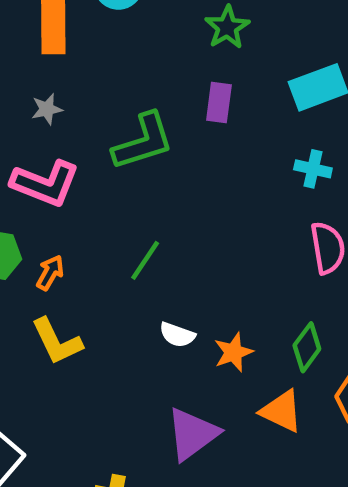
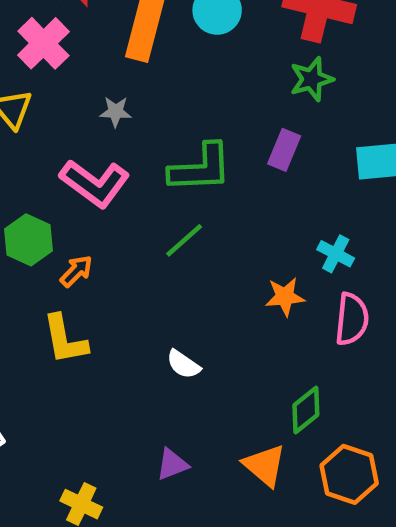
cyan cross: (313, 169) -> (336, 254), moved
green line: (145, 260) -> (184, 240), moved
orange star: (233, 352) -> (285, 297), moved
purple triangle: (192, 434) -> (172, 464), size x0.6

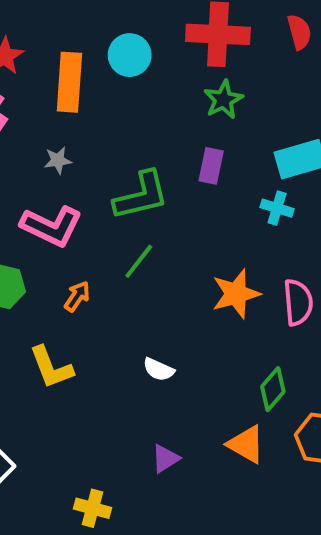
cyan cross: (336, 254) -> (277, 208), moved
orange arrow: (76, 271) -> (77, 296), moved
orange star: (285, 297) -> (236, 294), size x1.4

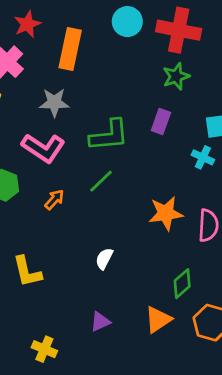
cyan circle: (130, 55) -> (127, 22), moved
gray star: (58, 160) -> (54, 102), size x1.5
yellow L-shape: (51, 367) -> (27, 272), moved
white semicircle: (159, 369) -> (104, 259), turned 85
orange triangle: (246, 444) -> (158, 319), turned 48

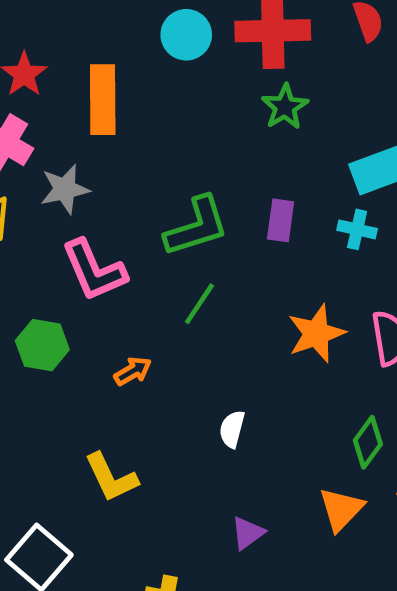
gray star: (54, 102) -> (65, 189), moved
purple rectangle: (161, 121) -> (281, 220), moved
pink L-shape: (43, 148) -> (94, 270), turned 45
orange arrow: (54, 200) -> (133, 371), moved, turned 30

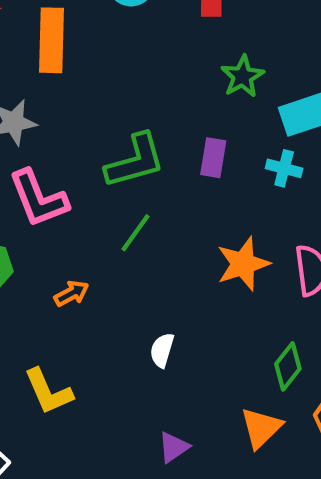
green star: (285, 107) -> (242, 76), moved

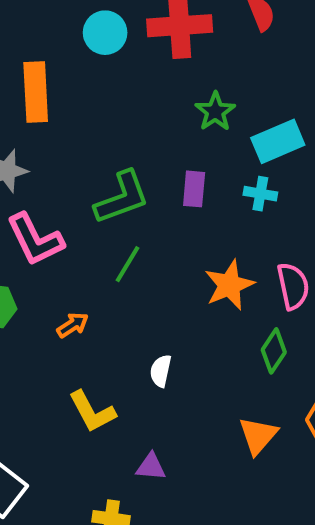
green diamond: (288, 366) -> (274, 351), moved
yellow L-shape: (48, 392) -> (92, 412), moved
purple triangle: (174, 447) -> (151, 467), moved, turned 44

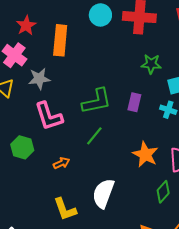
green star: (215, 111) -> (151, 64), turned 30
orange star: (229, 285) -> (145, 154), turned -30
white semicircle: (161, 371) -> (103, 193), size x1.8

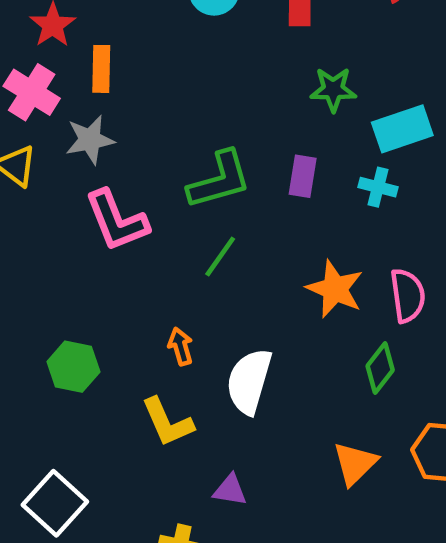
orange rectangle: (60, 40) -> (101, 69), moved, size x0.7
green hexagon: (22, 147) -> (73, 367), moved
orange arrow: (62, 163) -> (181, 346), moved, turned -77

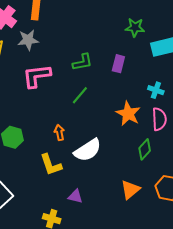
green L-shape: (219, 180) -> (82, 62), size x0.7
cyan cross: (378, 187) -> (156, 90), moved
pink L-shape: (117, 221) -> (37, 76), turned 100
white semicircle: (249, 381) -> (88, 150), turned -144

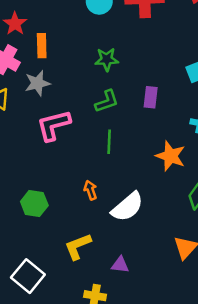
green star: (135, 27) -> (107, 59), moved
green line: (80, 95) -> (109, 142), turned -30
yellow L-shape: (51, 165) -> (78, 246), moved, turned 95

